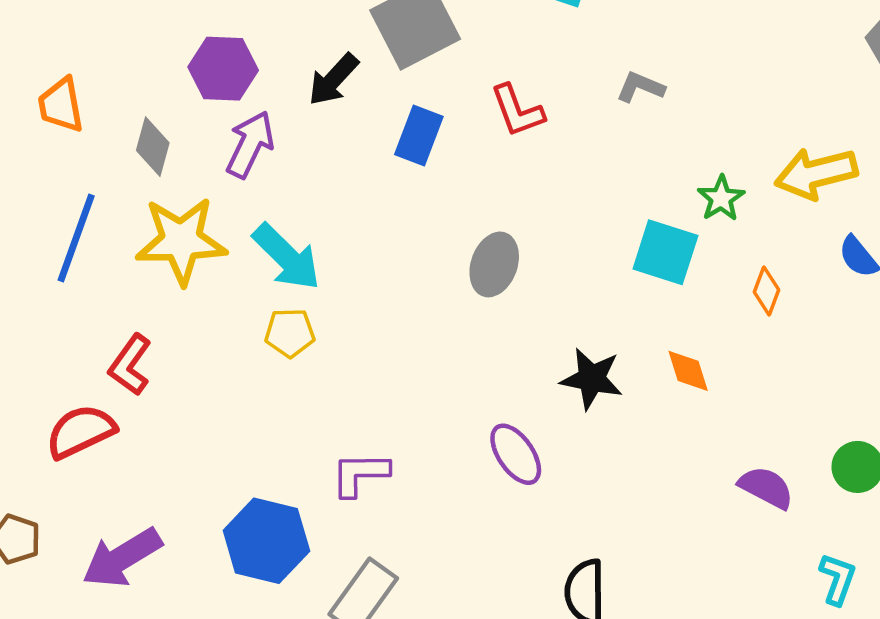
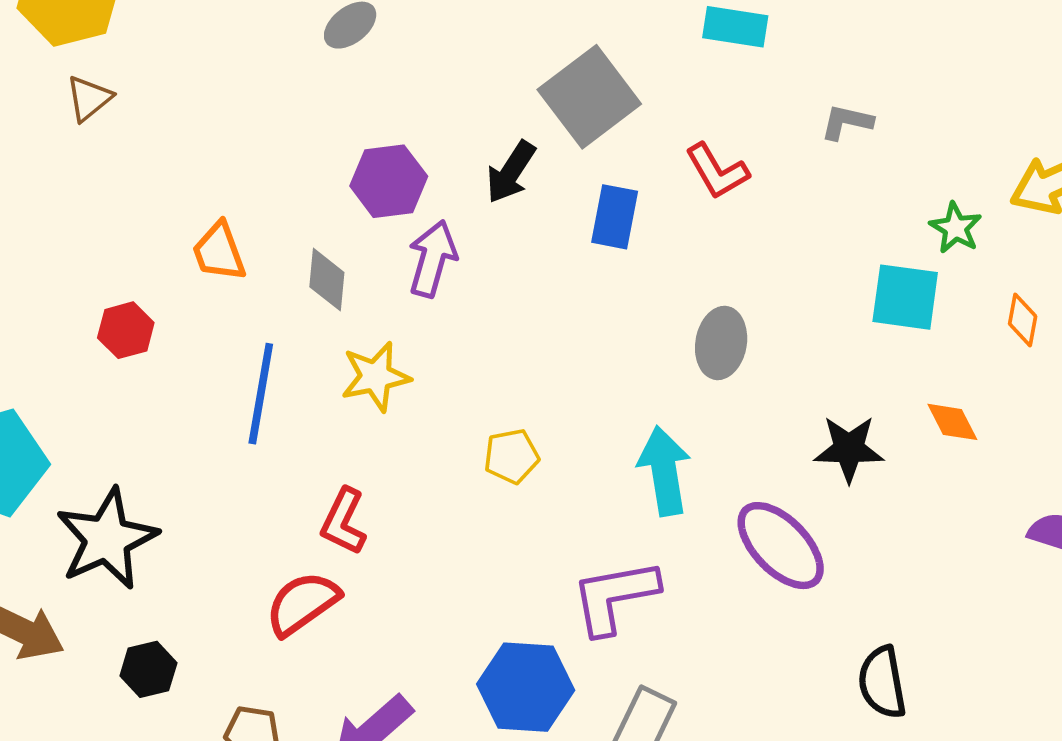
yellow star: (181, 241) -> (376, 377), size x0.7
cyan arrow: (287, 257) -> (664, 471), moved, turned -134
purple ellipse: (516, 454) -> (781, 546), size x1.4
purple L-shape: (360, 474) -> (615, 597), size x1.4

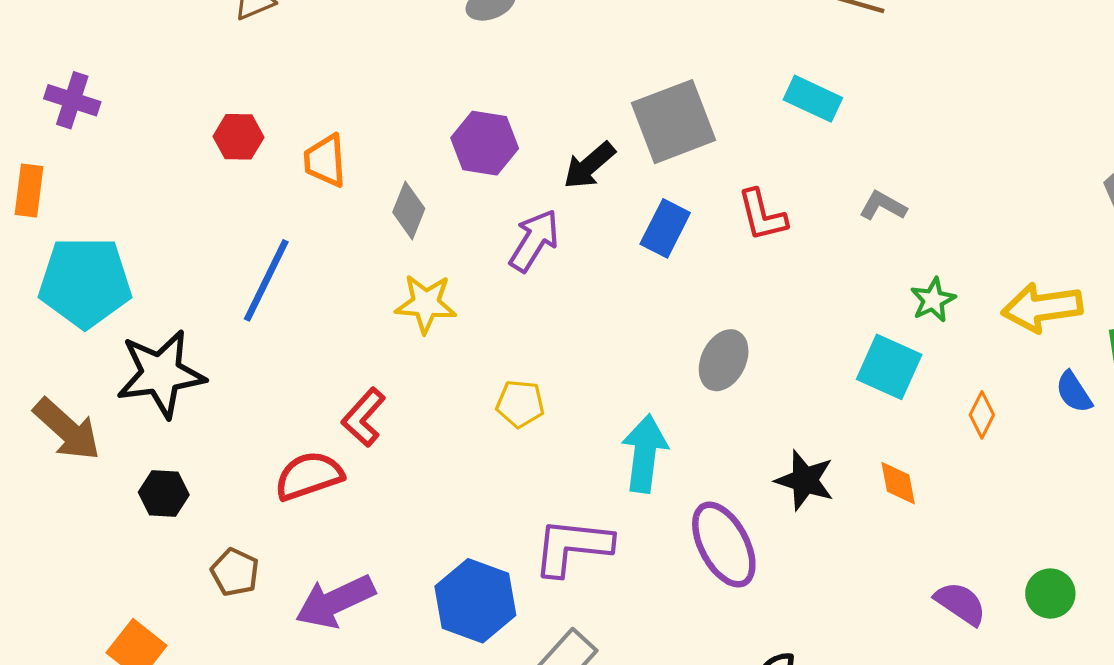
green star: (956, 228) -> (933, 300), moved
purple arrow: (432, 259) -> (534, 240), moved
red hexagon: (126, 330) -> (238, 137), moved
blue line: (261, 394) -> (266, 280), moved

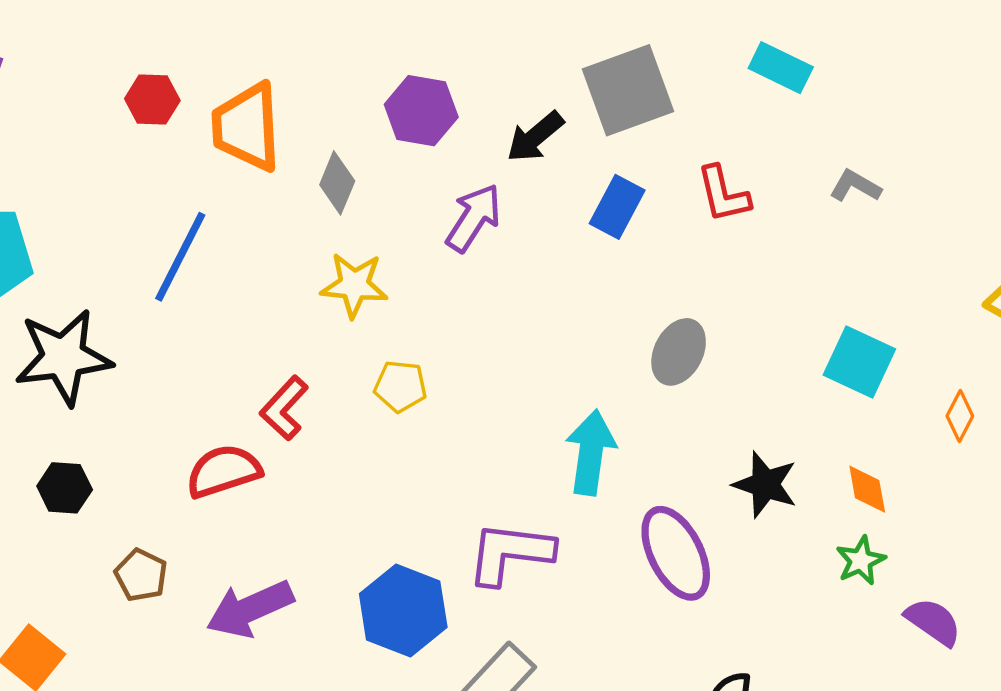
orange trapezoid: (325, 161) -> (247, 127), size x1.5
green star: (933, 300) -> (861, 561), moved
yellow pentagon: (520, 404) -> (400, 386), moved

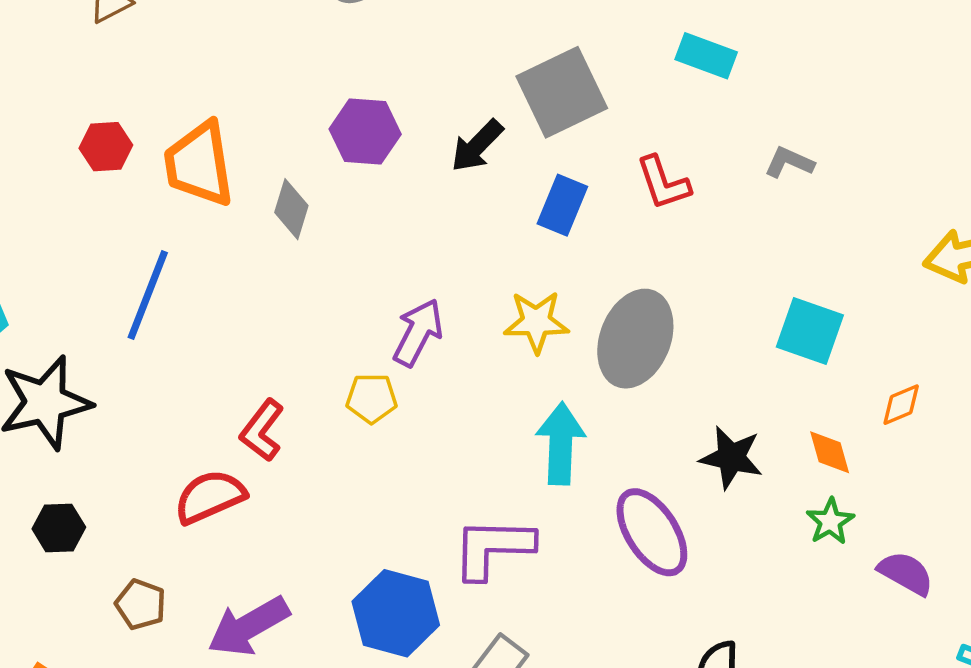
purple arrow: (474, 218) -> (418, 333), moved
yellow star: (354, 285) -> (536, 322), moved
gray ellipse: (679, 352) -> (635, 339), size x1.5
orange diamond: (960, 416) -> (901, 405), moved, turned 45

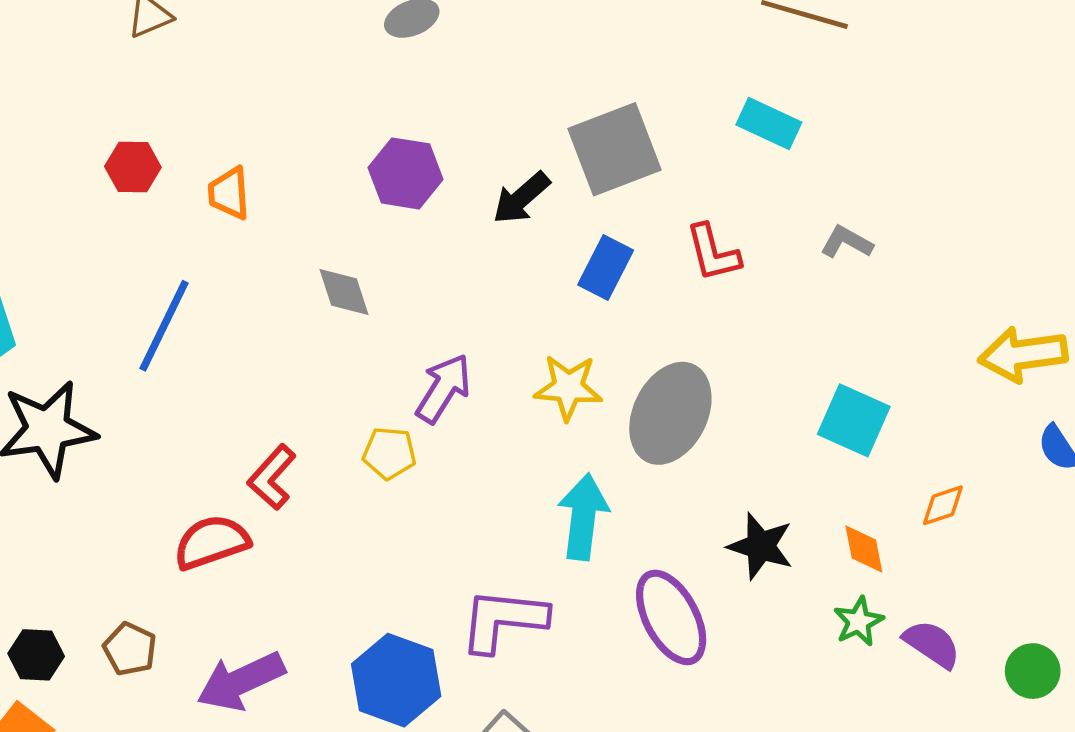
orange trapezoid: (199, 164) -> (229, 193), size x0.6
gray diamond: (291, 209) -> (344, 292), moved, turned -40
black hexagon: (59, 528) -> (36, 655), moved
purple semicircle: (906, 573) -> (932, 644), moved

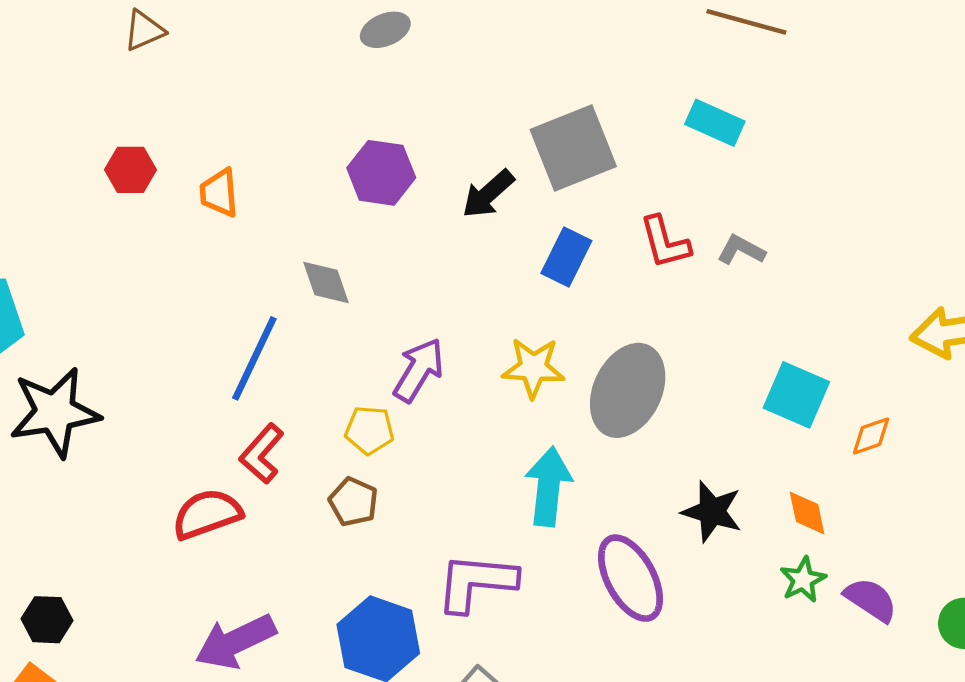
gray L-shape: (847, 242) -> (741, 250), moved
blue line: (164, 326) -> (254, 358), moved
orange diamond: (943, 505) -> (871, 436), moved
brown pentagon: (130, 649) -> (353, 502), moved

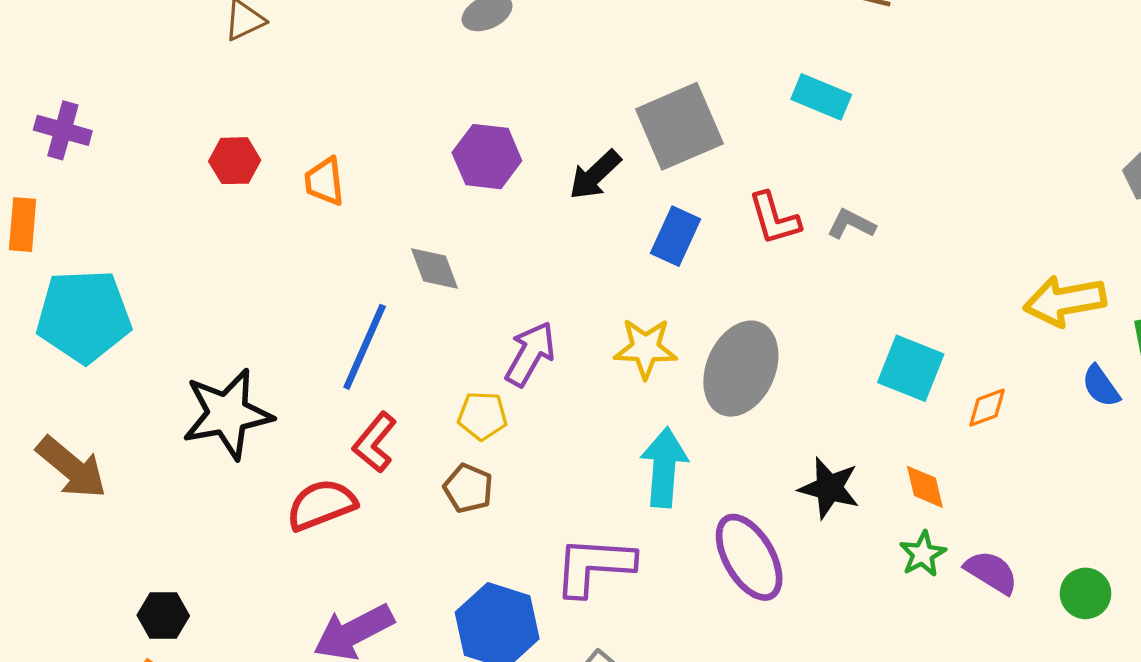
black star: (55, 412) -> (227, 414), moved

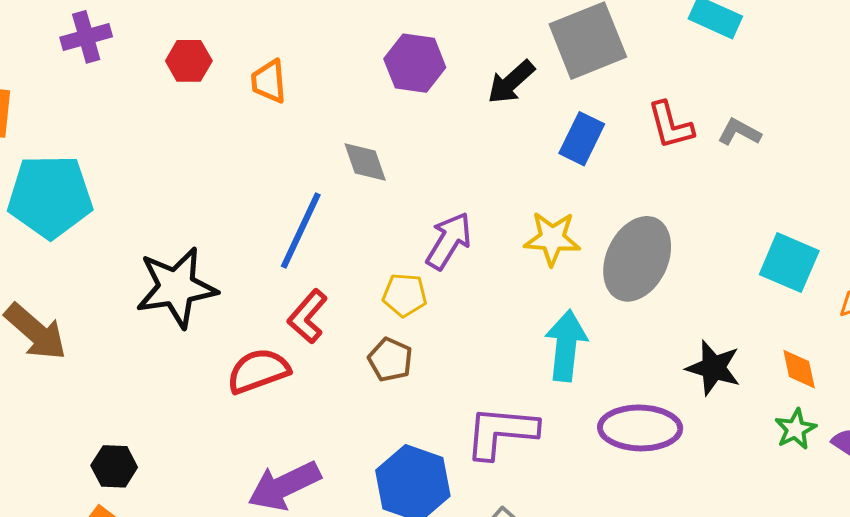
purple cross: (63, 130) -> (86, 37), moved, turned -33
purple ellipse: (749, 557) -> (640, 428), turned -60

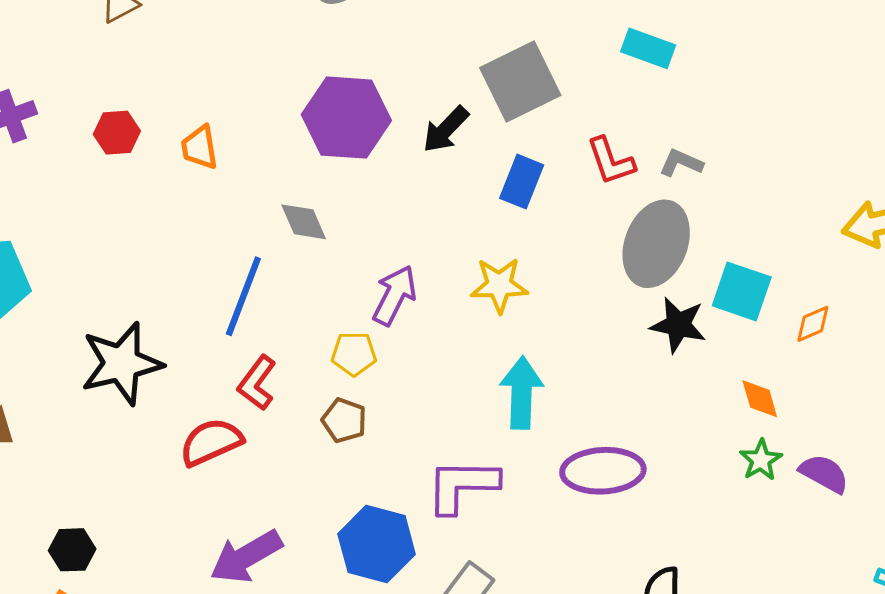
purple hexagon: (415, 63) -> (346, 118), size x1.4
gray ellipse: (637, 259) -> (656, 244), moved
black star: (713, 368) -> (678, 325), moved

